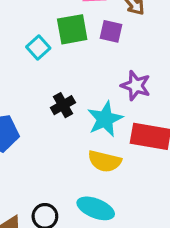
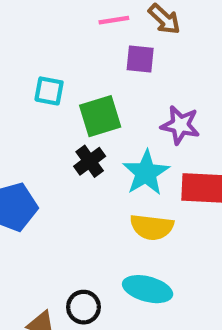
green square: (72, 29) -> (100, 116), moved
cyan square: (38, 47) -> (49, 91), turned -30

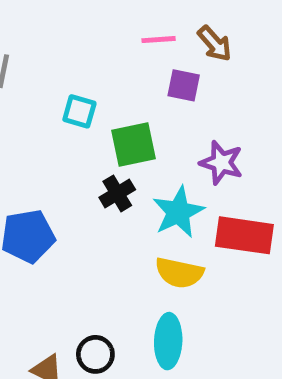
cyan ellipse: (148, 289) -> (168, 341), turned 72

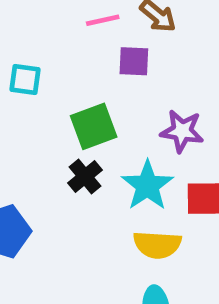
cyan square: (79, 111) -> (25, 79), moved

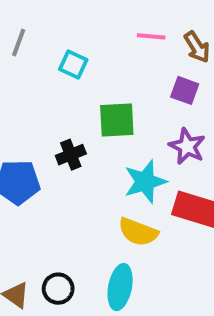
purple square: (134, 61) -> (185, 90), moved
black cross: (85, 176) -> (71, 155), moved

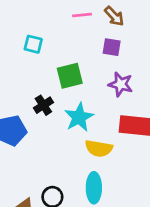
cyan star: (145, 182) -> (79, 117), moved

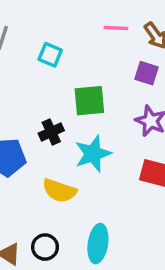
yellow semicircle: (99, 148) -> (59, 191), moved

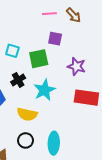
cyan square: (50, 55) -> (12, 51), moved
purple square: (147, 73) -> (55, 39), moved
black circle: (45, 247) -> (25, 140), moved

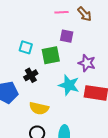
cyan star: (44, 90) -> (69, 85), moved, turned -30

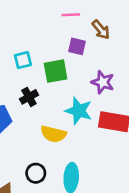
brown arrow: (85, 14) -> (101, 30), moved
cyan square: (26, 47) -> (23, 60), turned -32
yellow semicircle: (39, 108) -> (53, 134), moved

